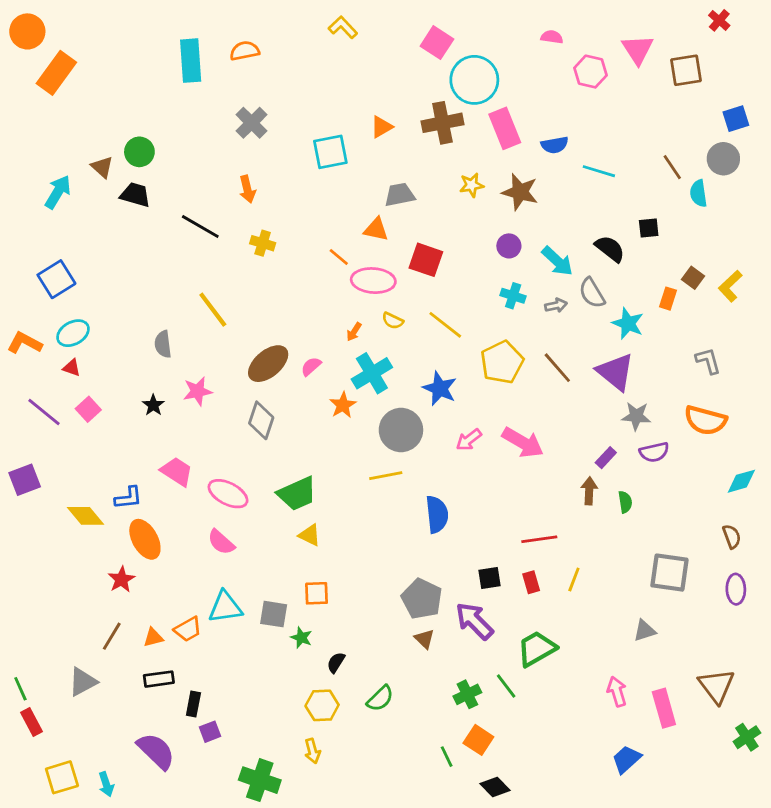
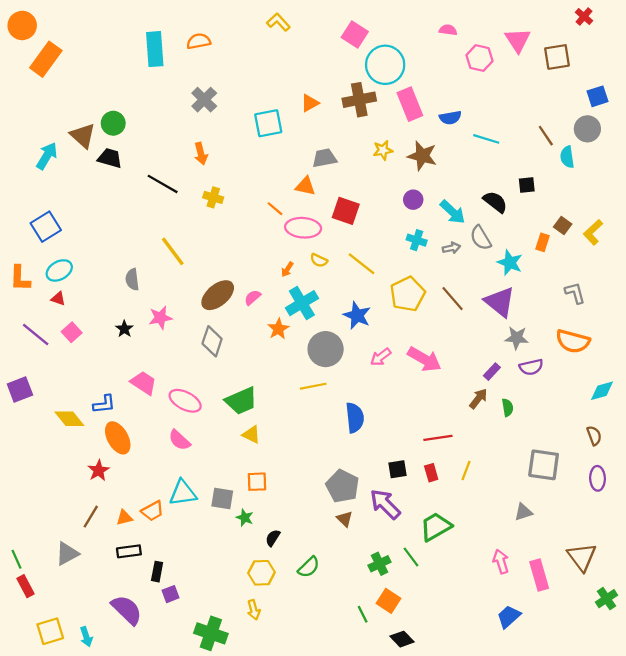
brown triangle: (102, 167) -> (83, 136), size x1.4
orange L-shape: (25, 343) -> (20, 278), turned -116
brown arrow: (589, 491) -> (478, 399), turned 35

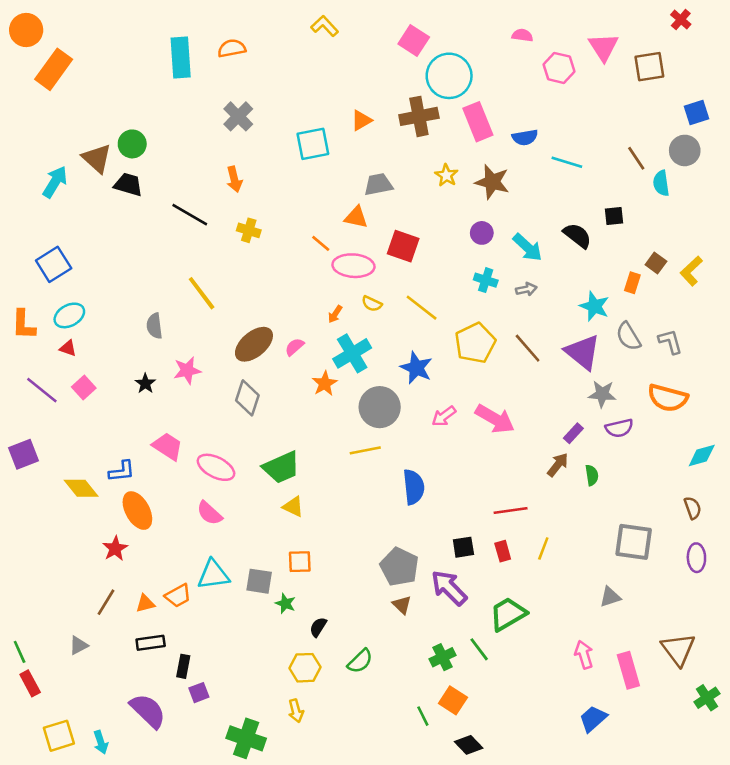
yellow star: (383, 150) -> (446, 175), turned -30
gray semicircle: (481, 238) -> (628, 336), moved
gray triangle: (67, 554) -> (78, 645), size x0.7

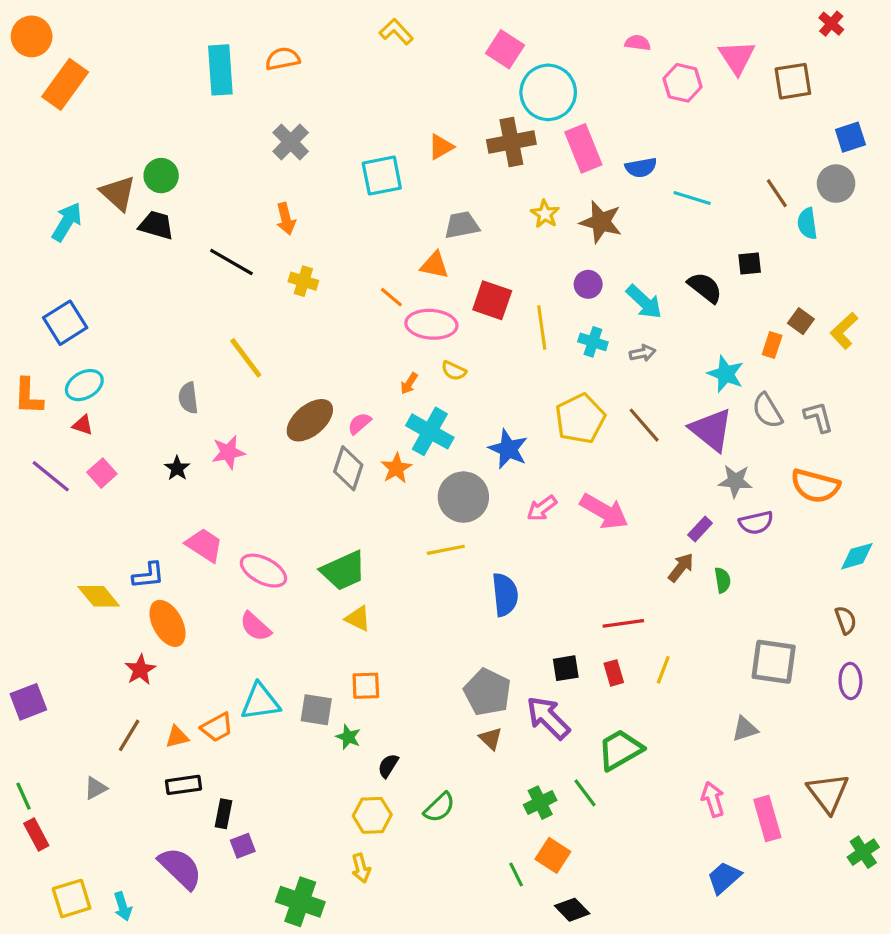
yellow line: (422, 308) -> (542, 328), moved, turned 44
cyan cross: (352, 353) -> (430, 431), turned -30
gray diamond: (247, 398) -> (348, 468), moved
purple square: (24, 454) -> (28, 702), moved

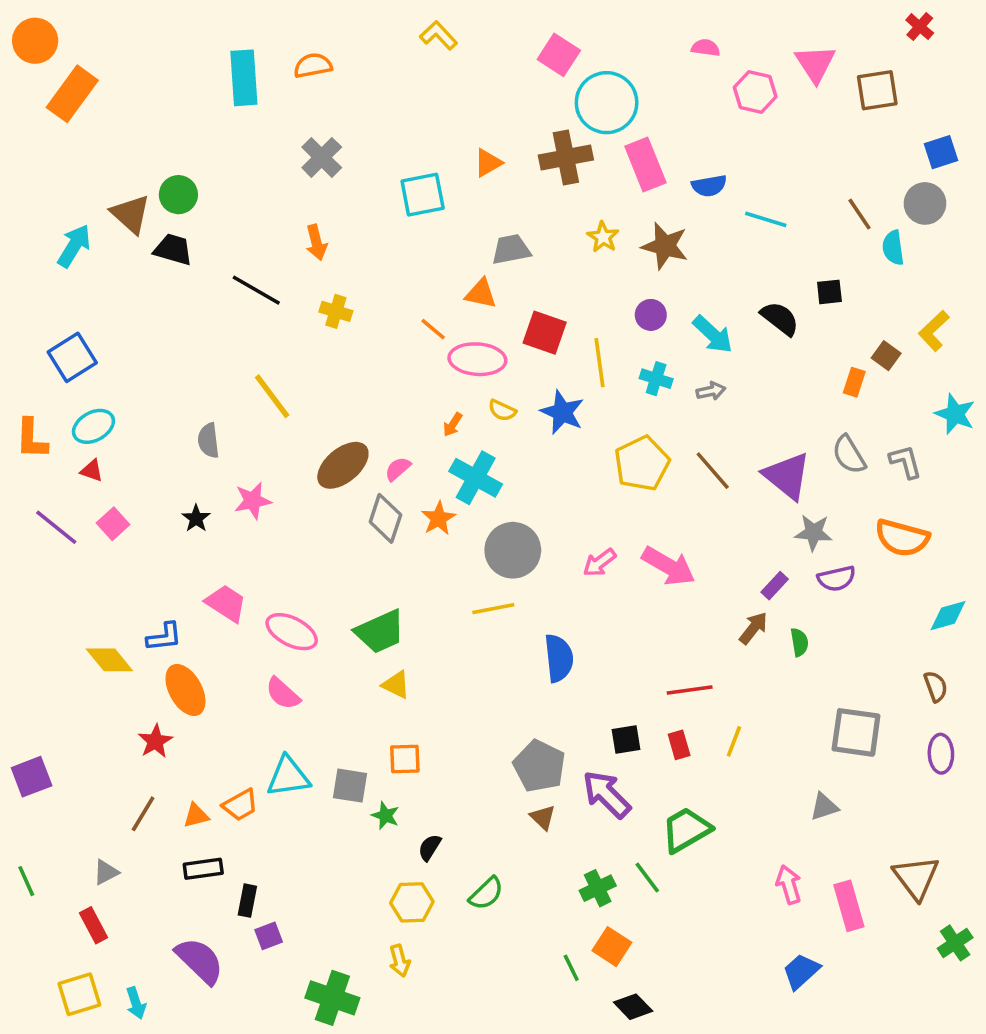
yellow L-shape: (844, 331) -> (934, 331), moved
cyan star: (726, 374) -> (955, 414), moved
blue star: (508, 449) -> (562, 412), moved
red rectangle: (36, 835) -> (93, 925), moved

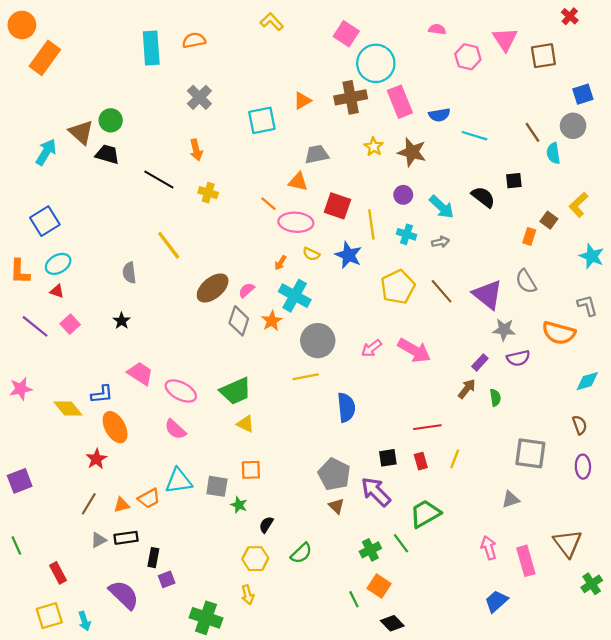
gray L-shape: (906, 462) -> (587, 306), moved
pink star: (253, 501) -> (21, 389), moved
gray triangle: (106, 872) -> (99, 540), moved

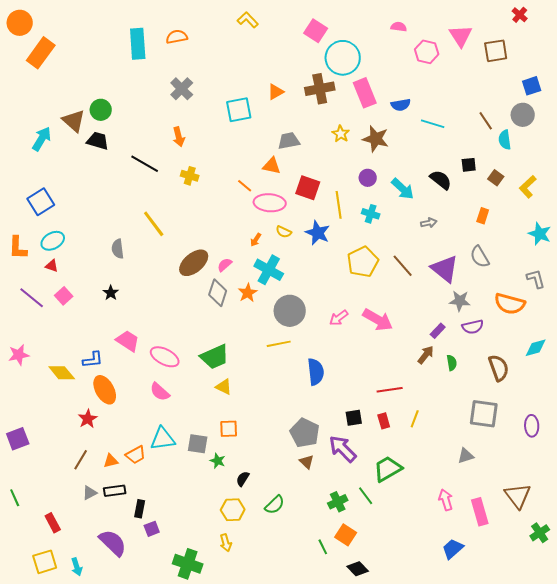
brown square: (549, 220) -> (496, 178), moved
gray arrow: (440, 242) -> (429, 223), moved
brown semicircle: (580, 425) -> (499, 368), moved, size x1.5

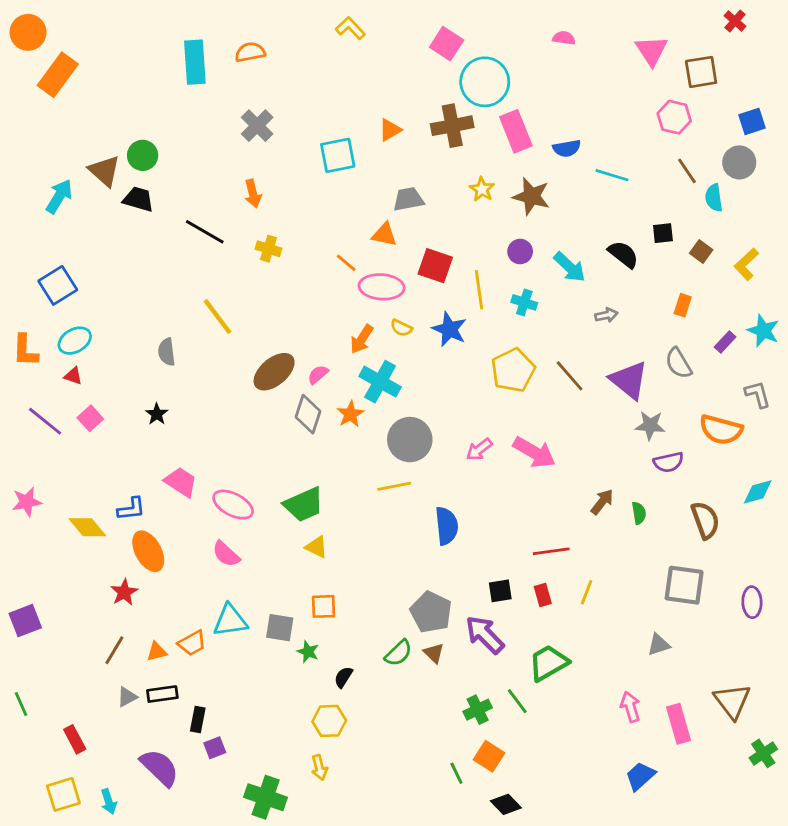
pink hexagon: (427, 52) -> (674, 117), moved
orange arrow: (256, 240) -> (362, 339), size x1.5
purple rectangle: (438, 331) -> (725, 342), moved
green semicircle: (275, 505) -> (398, 653), moved

